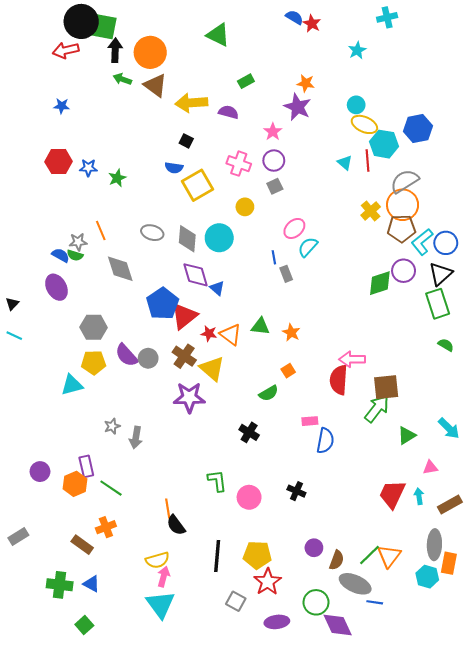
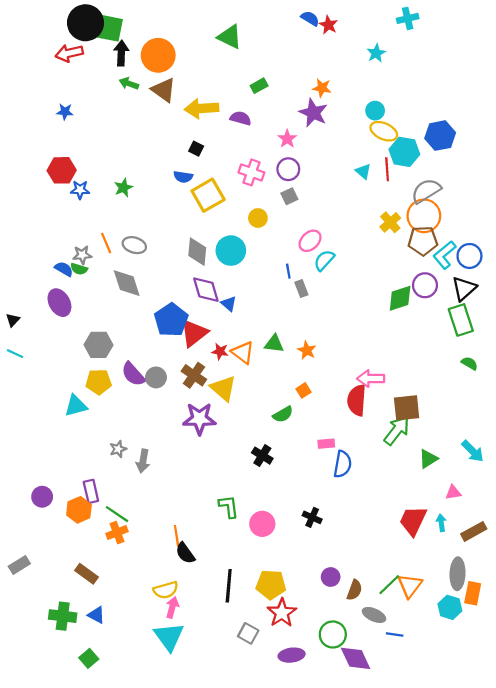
blue star: (88, 168) -> (80, 190), moved
gray ellipse: (152, 233) -> (134, 245), moved
orange cross: (106, 527) -> (117, 533), moved
gray ellipse: (355, 584) -> (374, 615), size x0.7

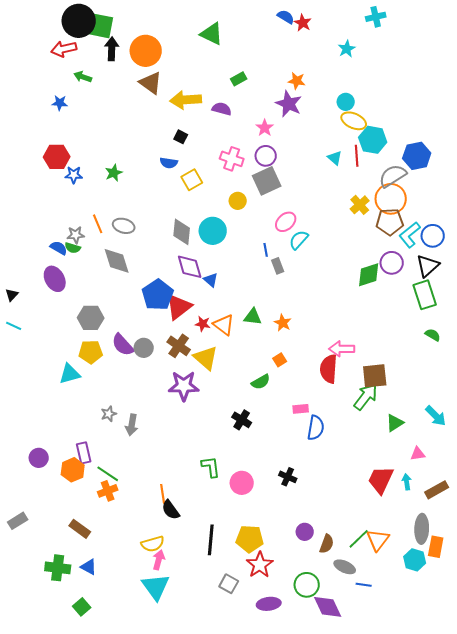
green arrow: (129, 84) -> (83, 77), moved
blue hexagon: (440, 136) -> (417, 156), moved
yellow square: (208, 195) -> (192, 180), size x0.7
gray square: (289, 196) -> (267, 181), size x1.8

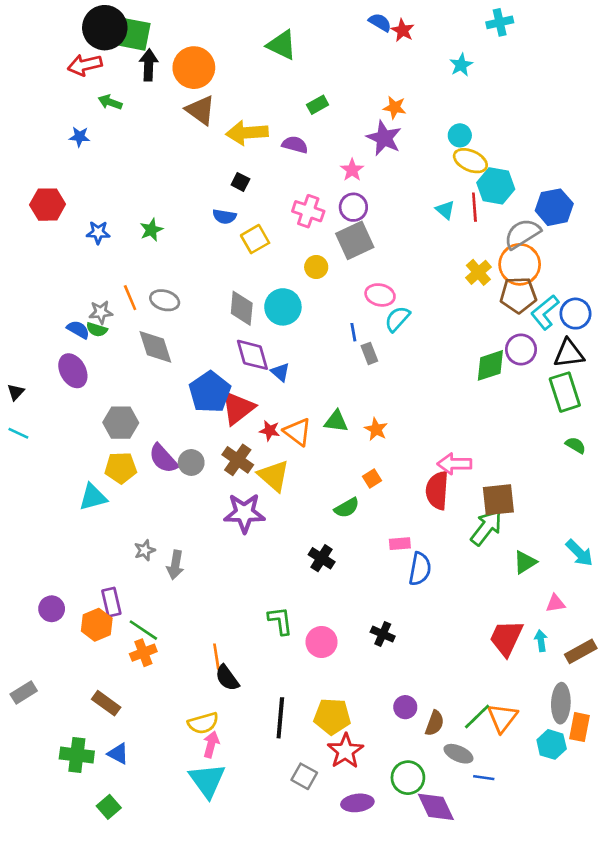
red hexagon: (57, 157) -> (48, 205), moved
pink ellipse: (286, 222) -> (380, 295), turned 55
black triangle: (428, 266) -> (569, 353), turned 35

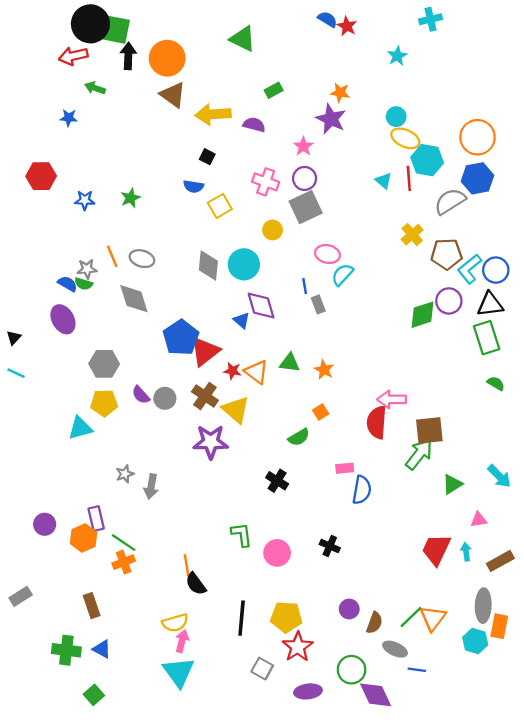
orange circle: (520, 264) -> (477, 137), moved
purple diamond: (252, 355) -> (261, 306), moved
purple semicircle: (163, 459) -> (141, 395), size x0.7
brown rectangle: (106, 703) -> (92, 606), turned 35

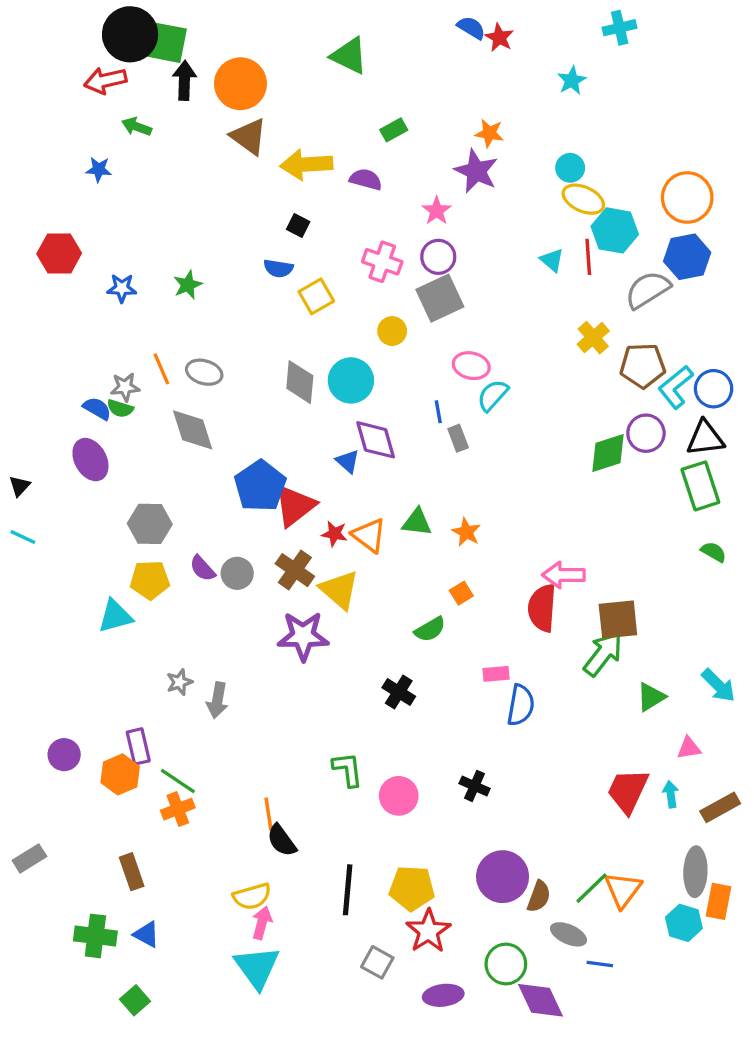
purple circle: (349, 609) -> (503, 877), size x1.8

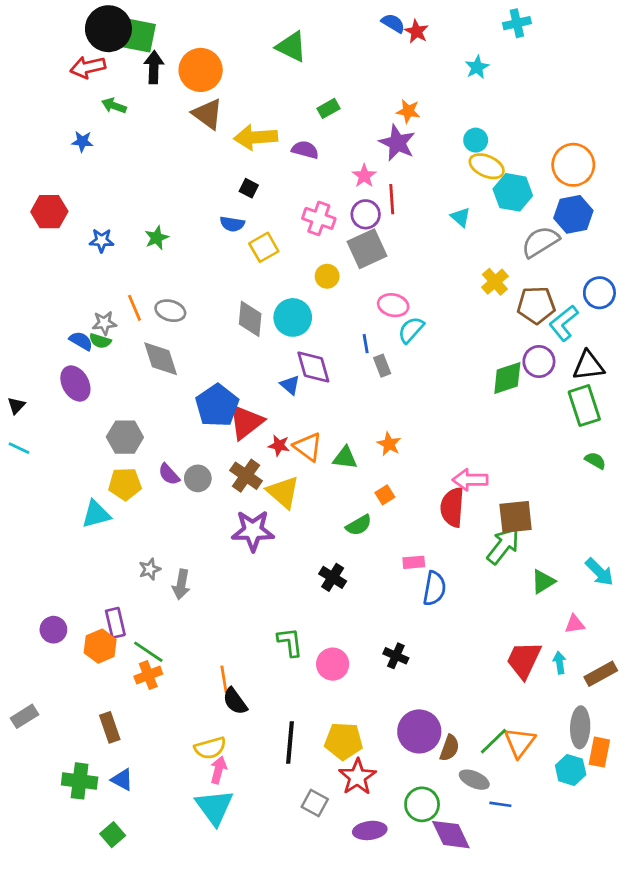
red line: (588, 257) -> (392, 199), moved
blue circle: (714, 389) -> (599, 293), moved
green triangle: (417, 522) -> (345, 458), moved

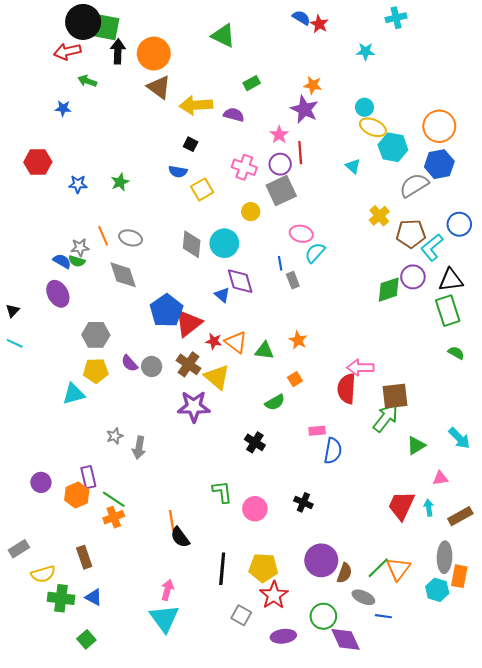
cyan star: (477, 67) -> (366, 51), turned 30
yellow semicircle: (210, 748) -> (43, 574), moved

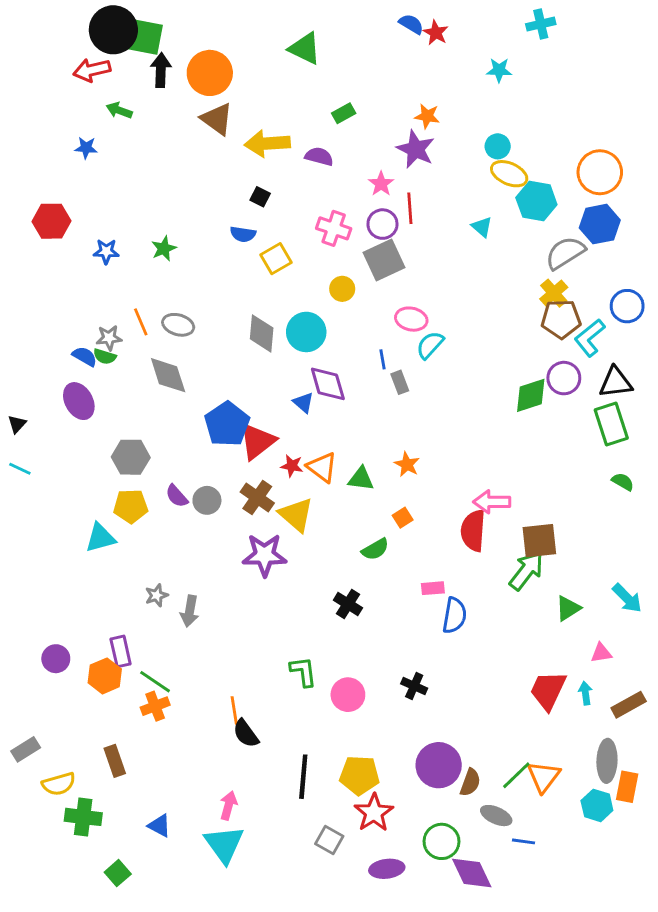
yellow cross: (379, 216) -> (554, 293), moved
blue triangle: (94, 597) -> (159, 826), moved

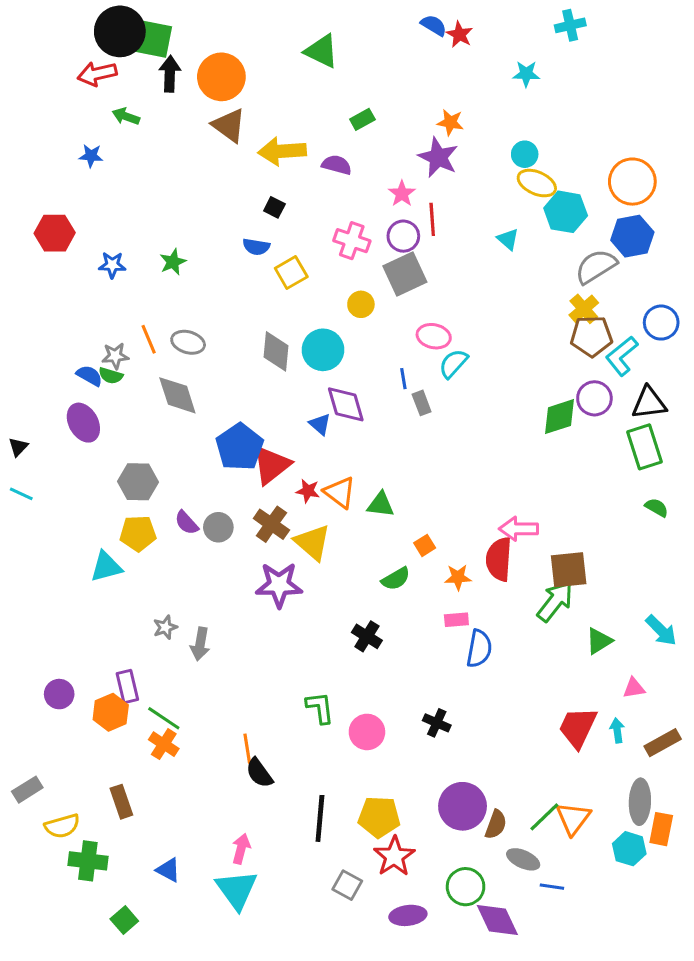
orange star: (407, 464) -> (458, 577), moved, turned -30
orange cross: (155, 706) -> (164, 744), turned -36

